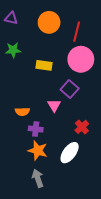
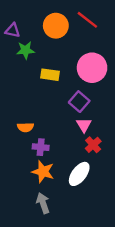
purple triangle: (11, 18) -> (13, 30), moved
red line: (77, 32) -> (87, 20), moved, turned -66
green star: (13, 50) -> (25, 50), moved
pink triangle: (54, 105) -> (84, 125), moved

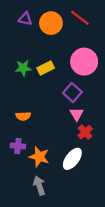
purple triangle: (13, 30) -> (25, 19), moved
green star: (25, 50) -> (23, 68), moved
yellow rectangle: (50, 75) -> (46, 68), turned -35
purple cross: (41, 147) -> (18, 146), moved

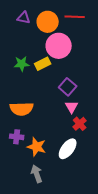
red line: (80, 18) -> (75, 17), turned -36
pink circle: (84, 62) -> (59, 46), moved
orange semicircle: (23, 116) -> (22, 109), size x1.6

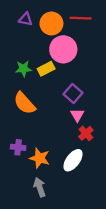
orange semicircle: (22, 109) -> (25, 103), moved, turned 50

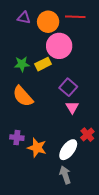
red cross: (86, 133) -> (87, 135), moved
gray arrow: (40, 187) -> (65, 175), moved

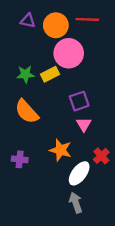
purple square: (68, 87) -> (79, 101), turned 30
orange star: (37, 148) -> (60, 150), moved

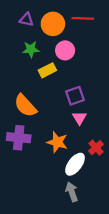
pink circle: (69, 53) -> (65, 50), size x0.7
green star: (26, 74) -> (31, 49), moved
purple cross: (20, 159) -> (19, 138), moved, size x1.5

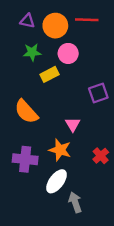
purple square: (75, 96) -> (98, 93), moved
pink triangle: (79, 118) -> (73, 124), moved
purple cross: (19, 138) -> (25, 159), moved
white ellipse: (75, 164) -> (57, 181), moved

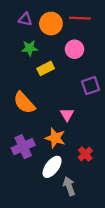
pink circle: (68, 53) -> (75, 49), moved
red cross: (101, 156) -> (85, 154), moved
purple cross: (25, 159) -> (23, 147), turned -30

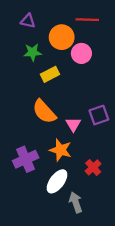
orange circle: (51, 24) -> (62, 37), moved
purple square: (91, 86) -> (99, 115), moved
orange semicircle: (24, 103) -> (44, 112), moved

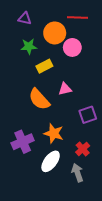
purple square: (99, 115) -> (88, 115), moved
pink triangle: (73, 124) -> (65, 89), moved, turned 48
gray arrow: (76, 202) -> (77, 173), moved

